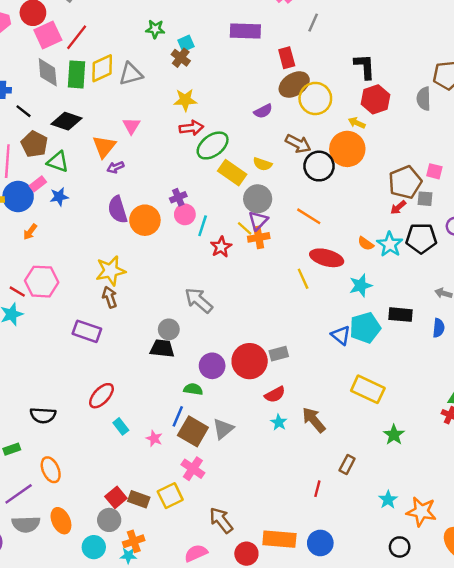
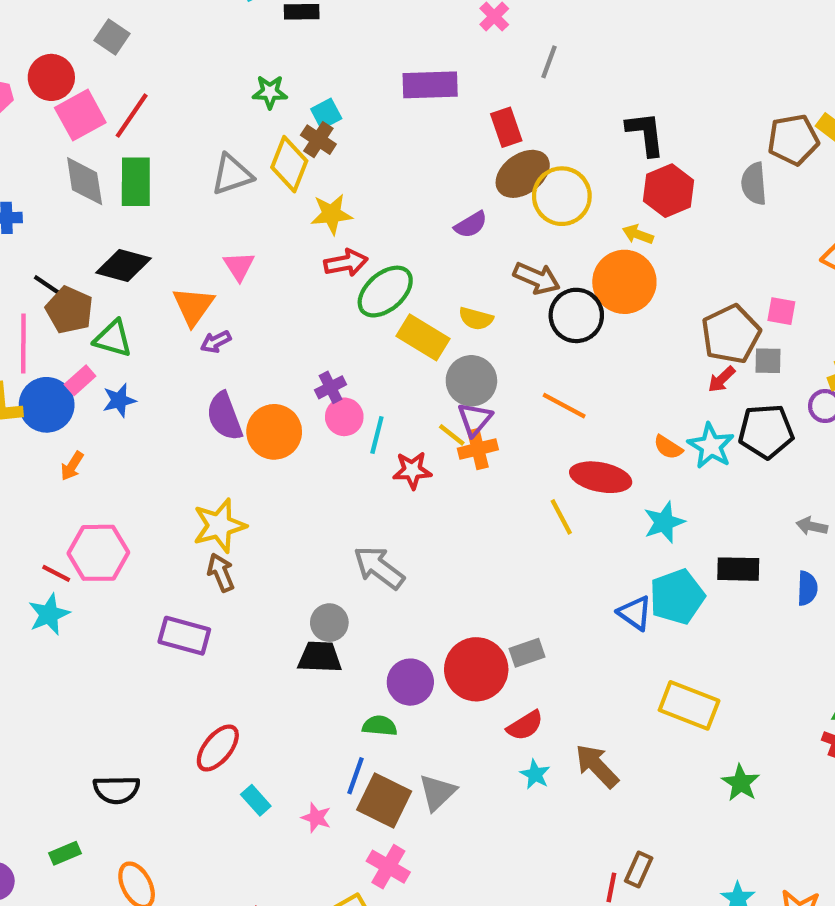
yellow diamond: (102, 68) -> (289, 164), moved, turned -40
black line: (23, 111) -> (47, 285), moved
red star: (221, 247) -> (412, 470), turned 30
brown rectangle: (347, 464) -> (639, 869), moved

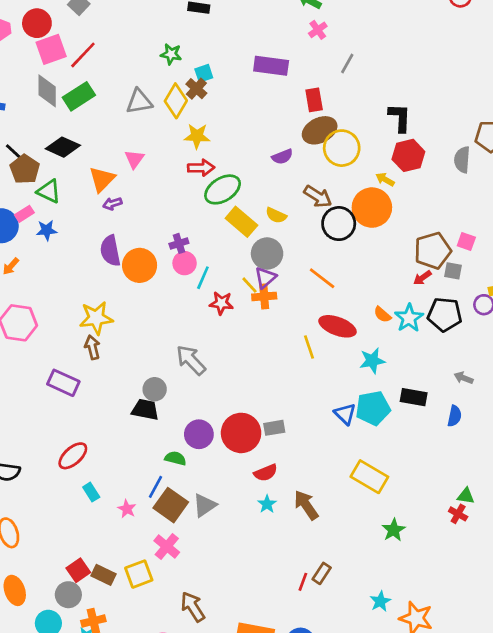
green rectangle: (136, 182) -> (79, 96), turned 48

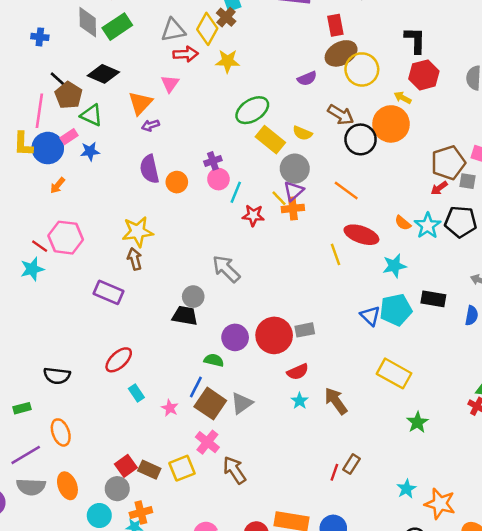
red arrow: (201, 168) -> (186, 54), moved
orange circle: (140, 265) -> (177, 182), size x0.7
brown arrow: (193, 607) -> (234, 470), moved

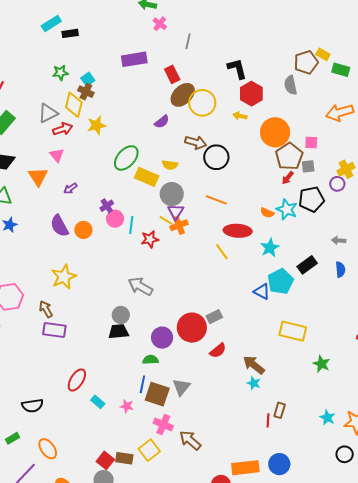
orange circle: (391, 124) -> (275, 132), moved
purple arrow: (150, 125) -> (70, 188), moved
brown arrow: (135, 259) -> (46, 309), moved
black rectangle: (433, 299) -> (307, 265), turned -30
cyan star: (300, 401) -> (254, 383), moved

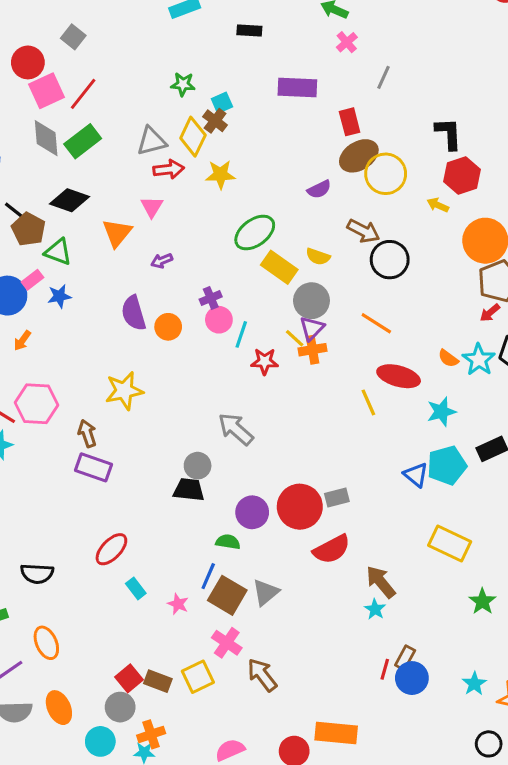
black rectangle: (70, 33) -> (249, 30), moved
red semicircle: (218, 351) -> (332, 549), size x1.4
blue circle: (279, 464) -> (412, 678), moved

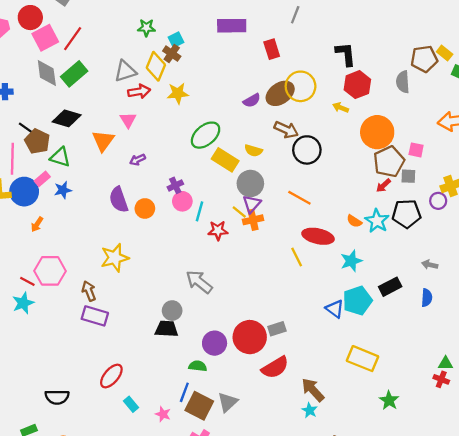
brown ellipse: (359, 156) -> (280, 93), moved

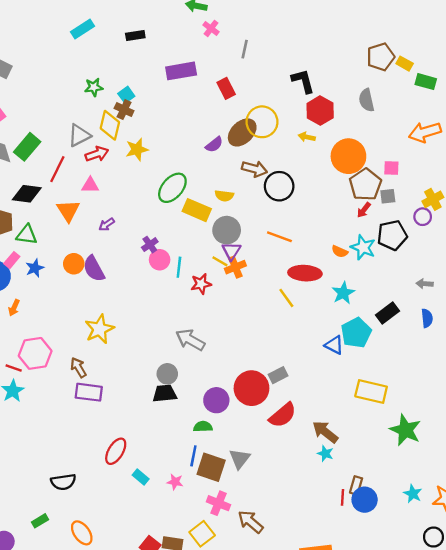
red line: (73, 39) -> (57, 169), moved
brown pentagon: (424, 59) -> (381, 57), moved
pink triangle: (128, 120) -> (90, 185), turned -48
orange circle: (145, 208) -> (74, 264), moved
green star: (389, 400) -> (405, 430), size x1.5

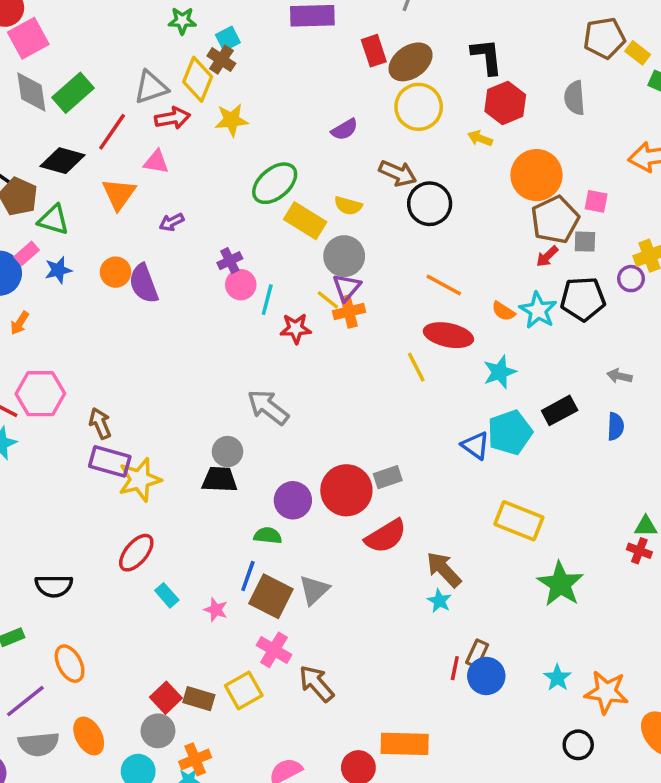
brown ellipse: (242, 132) -> (411, 62), moved
orange line: (279, 237) -> (444, 285), moved
yellow star: (99, 329) -> (140, 480), moved

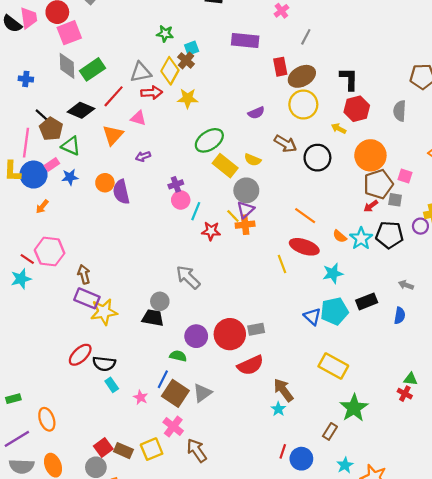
black circle: (430, 204) -> (317, 158), moved
red ellipse: (136, 553) -> (80, 355), moved
black semicircle: (54, 586) -> (104, 364), moved
brown rectangle: (477, 654) -> (330, 431), moved

